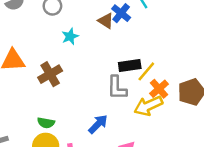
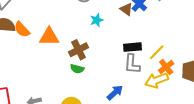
black rectangle: (130, 66) -> (133, 47), moved
green semicircle: (46, 123) -> (77, 69), moved

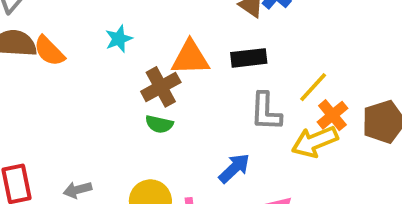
cyan star: (97, 20) -> (119, 39), moved
orange triangle: (49, 37) -> (190, 58), moved
black rectangle: (133, 47) -> (249, 58), moved

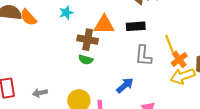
brown cross: (161, 87) -> (88, 40), turned 36
yellow line: (313, 87) -> (170, 44), turned -66
yellow arrow: (315, 142) -> (183, 76), moved

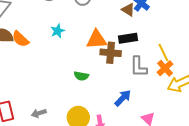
brown cross: (88, 40) -> (111, 53), moved
orange cross: (179, 59) -> (165, 68), moved

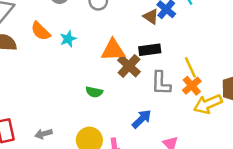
orange semicircle: (20, 39) -> (41, 31), moved
brown cross: (111, 53) -> (129, 66), turned 36

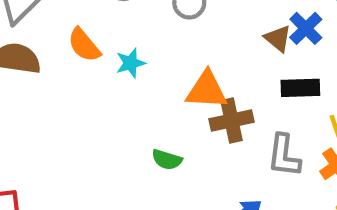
black rectangle: (150, 50) -> (300, 88), moved
brown cross: (129, 66) -> (232, 120), turned 30

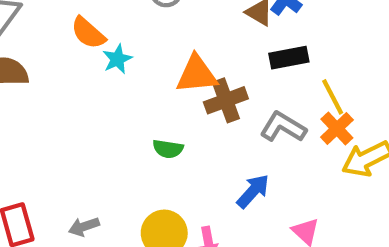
orange semicircle: (84, 45) -> (88, 33), moved
gray L-shape: (284, 156) -> (283, 127), turned 123

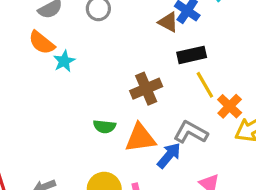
orange triangle: (197, 74) -> (140, 138), moved
yellow line: (333, 97) -> (205, 85), moved
gray L-shape: (283, 127) -> (191, 132), moved

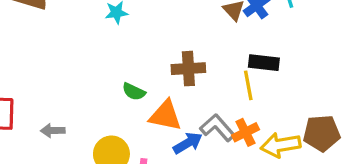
black rectangle: (192, 55) -> (264, 63), moved
orange cross: (230, 106) -> (245, 132), moved

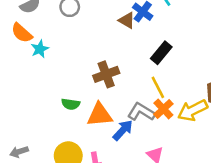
black rectangle: (264, 63) -> (161, 53), turned -40
yellow line: (248, 85) -> (158, 87), moved

